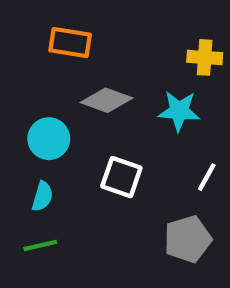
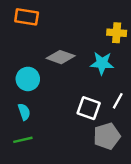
orange rectangle: (70, 43) -> (27, 17), moved
white square: (121, 177) -> (89, 108), moved
cyan semicircle: (42, 196) -> (24, 112), turned -35

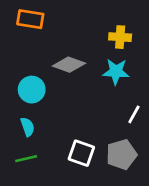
yellow cross: (117, 33) -> (120, 37), moved
white square: (89, 108) -> (81, 153), moved

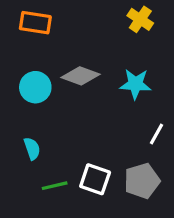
yellow cross: (120, 37) -> (140, 19), moved, turned 30
cyan circle: (32, 90) -> (35, 87), moved
green line: (26, 159) -> (55, 186), moved

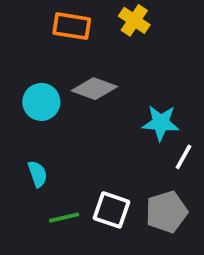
yellow cross: (140, 19) -> (134, 20), moved
orange rectangle: (35, 23) -> (72, 26), moved
cyan star: (135, 84) -> (161, 123), moved

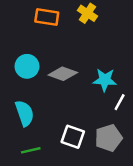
gray diamond: (94, 89) -> (63, 74), moved
cyan semicircle: (38, 174) -> (25, 113), size x1.5
green line: (64, 218) -> (31, 150), moved

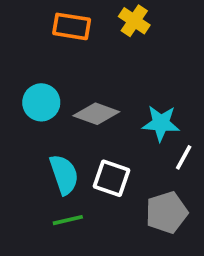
cyan semicircle: (25, 113) -> (64, 175), moved
white square: (73, 137) -> (111, 178), moved
green line: (31, 150) -> (68, 220), moved

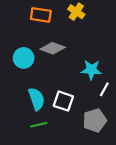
gray diamond: (96, 114) -> (53, 48), moved

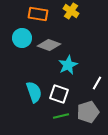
cyan circle: (24, 58) -> (22, 38), moved
cyan star: (91, 70) -> (68, 65), moved, turned -30
green line: (39, 125) -> (61, 116), moved

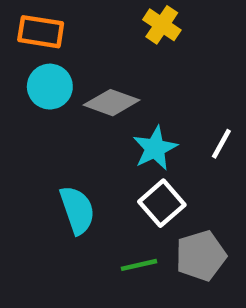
orange rectangle: (38, 14) -> (41, 32), moved
white line: (97, 83) -> (221, 144), moved
white square: (59, 94) -> (162, 203), moved, turned 30

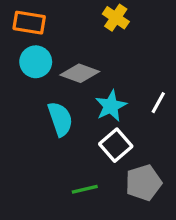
cyan semicircle: (77, 210) -> (60, 119), moved
green line: (139, 265) -> (85, 189), moved

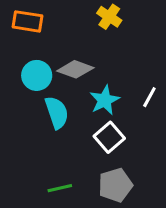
cyan circle: (36, 62) -> (37, 75), moved
gray pentagon: (144, 183) -> (115, 185), moved
green line: (85, 189) -> (60, 188), moved

